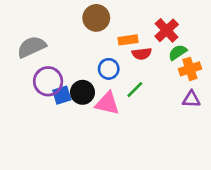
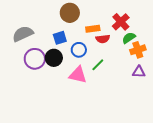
black circle: (82, 92) -> (54, 58), moved
blue square: (62, 95) -> (60, 38), moved

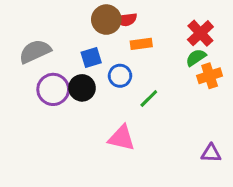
red cross: (121, 22) -> (200, 33), moved
red semicircle: (103, 39) -> (126, 20), moved
purple triangle: (139, 72) -> (211, 153), moved
pink triangle: (78, 75) -> (121, 138), moved

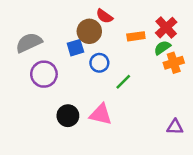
brown circle: (106, 20) -> (89, 31), moved
red semicircle: (126, 20) -> (104, 16), turned 42
orange rectangle: (141, 44) -> (136, 36), moved
black circle: (82, 88) -> (68, 116), moved

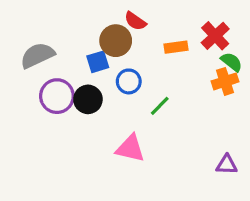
green semicircle: (162, 48) -> (232, 62), moved, turned 72
black circle: (68, 116) -> (88, 99), moved

